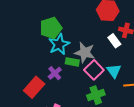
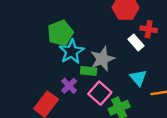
gray star: (85, 53) -> (102, 59), turned -30
pink square: (94, 70) -> (100, 93), moved

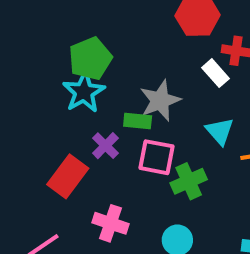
cyan star: (72, 52) -> (84, 92), moved
pink square: (100, 93) -> (157, 157), turned -30

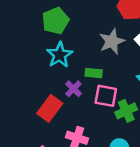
green pentagon: (90, 59) -> (55, 21), moved
gray star: (160, 101) -> (112, 41), moved

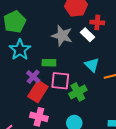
gray star: (112, 41) -> (62, 36), turned -30
red rectangle: (50, 108) -> (38, 91), moved

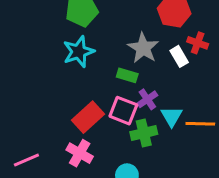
green rectangle: (49, 63) -> (127, 75), moved
cyan triangle: (92, 65) -> (172, 116), moved
purple cross: (33, 77) -> (147, 99), moved

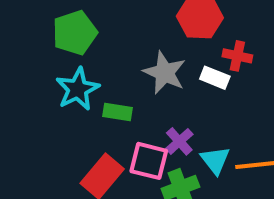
white rectangle: (179, 56) -> (215, 78), turned -30
green rectangle: (127, 75) -> (117, 112), moved

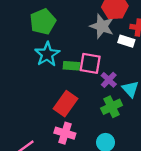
gray star: (165, 73) -> (102, 26), moved
pink square: (149, 161) -> (90, 63), moved

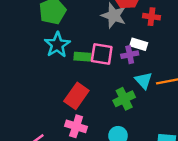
white rectangle: (126, 41) -> (139, 44), moved
purple cross: (109, 80) -> (130, 55), moved, turned 35

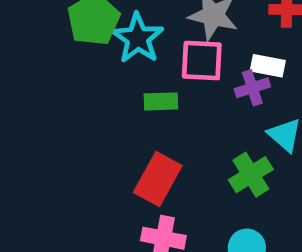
cyan star: (57, 45) -> (138, 38), moved
pink square: (102, 54) -> (202, 61), moved

